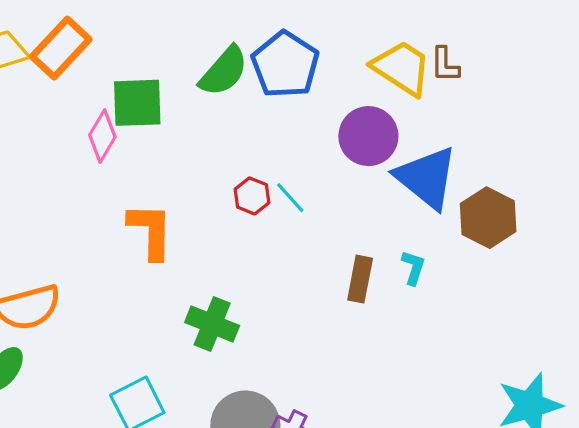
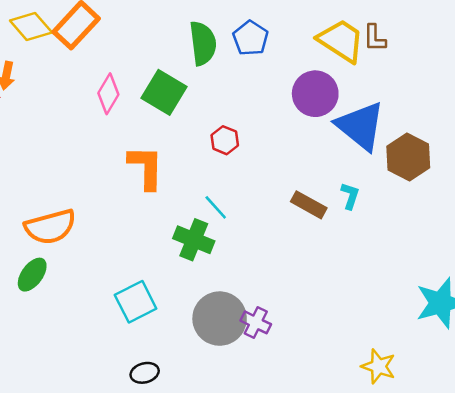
blue pentagon: (285, 65) -> (251, 38), size x0.7
green semicircle: (224, 71) -> (203, 43), turned -48
green square: (137, 103) -> (164, 92), moved, turned 33
cyan line: (290, 198) -> (216, 207), moved
brown rectangle: (360, 279) -> (309, 205), turned -72

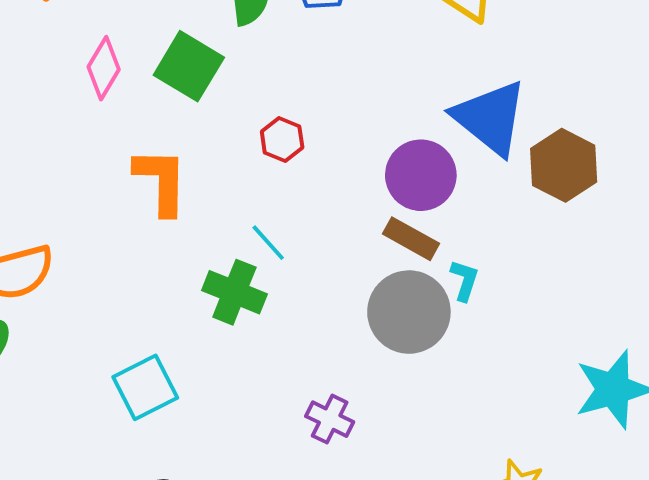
purple circle: (315, 94) -> (421, 175), moved
cyan L-shape: (350, 196) -> (464, 280), moved
gray circle: (220, 319) -> (409, 312), moved

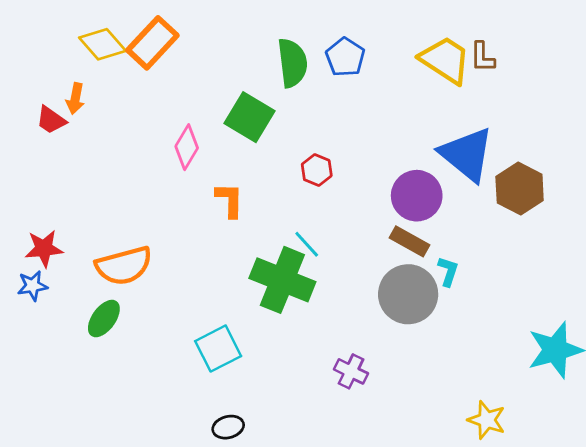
pink diamond: (104, 68) -> (187, 147), moved
orange L-shape: (161, 181) -> (230, 200), size x0.7
green cross: (234, 292) -> (282, 280), size x1.4

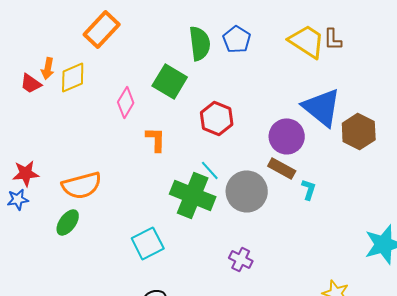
yellow diamond: (102, 44) -> (73, 77), moved, turned -72
red hexagon: (317, 170) -> (217, 118), size x1.5
gray circle: (408, 294) -> (247, 191), moved

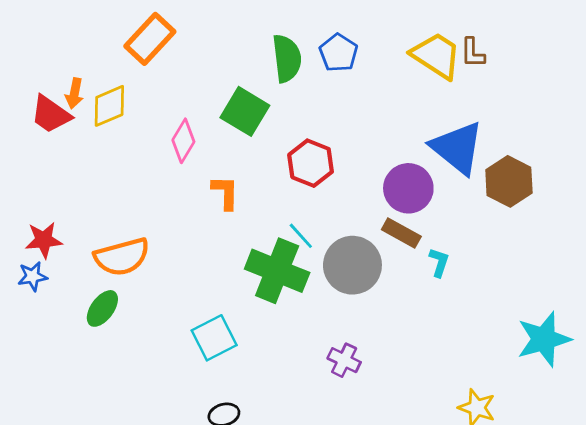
red trapezoid: (31, 83) -> (51, 114), size x1.4

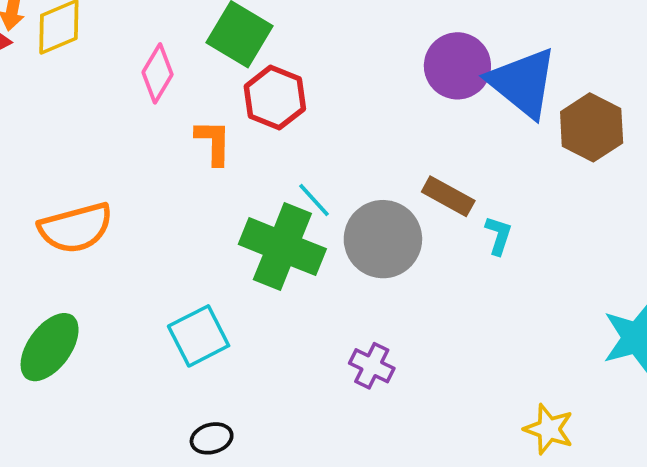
red hexagon: (311, 163) -> (275, 98), moved
purple circle: (408, 188) -> (457, 66), moved
green ellipse: (102, 308) -> (50, 347), moved, size x1.4

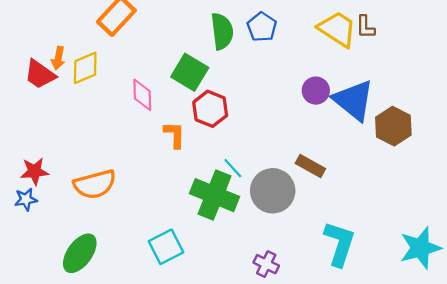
purple circle: (457, 66) -> (316, 91), size x0.7
pink diamond: (158, 73) -> (142, 95), turned -32
cyan L-shape: (498, 235) -> (340, 244), moved, size x2.0

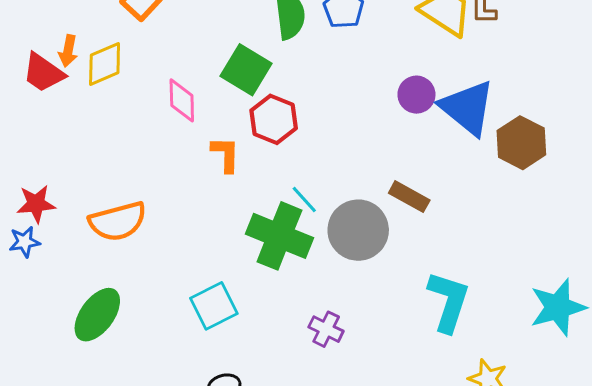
purple cross: (266, 264) -> (326, 329), moved

